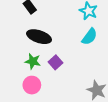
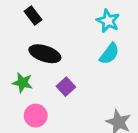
green star: (33, 61) -> (23, 83), moved

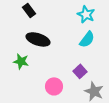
purple square: (66, 87) -> (80, 71), moved
pink circle: (36, 116) -> (54, 86), moved

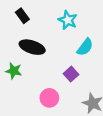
cyan star: (86, 14) -> (68, 20), moved
purple square: (80, 71) -> (71, 74), moved

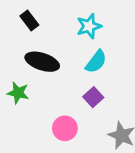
cyan star: (68, 20) -> (89, 26), turned 30
cyan semicircle: (85, 47) -> (96, 62), moved

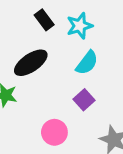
black rectangle: (29, 20) -> (44, 20), moved
black ellipse: (42, 62) -> (31, 63), turned -52

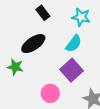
cyan star: (80, 26) -> (81, 17), moved, turned 30
purple square: (84, 100) -> (71, 70), size x1.5

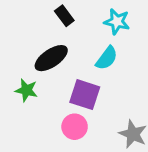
purple square: (71, 70) -> (85, 95), moved, turned -30

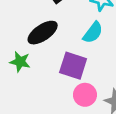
pink circle: (75, 127) -> (85, 95), moved

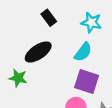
purple square: (73, 66) -> (87, 82), moved

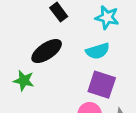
cyan semicircle: (83, 52) -> (98, 51), turned 36

